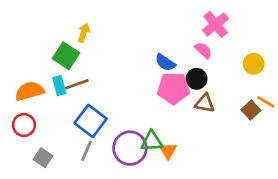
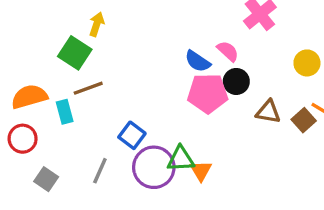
pink semicircle: (203, 50) -> (228, 51), moved
cyan rectangle: (59, 86) -> (65, 112), moved
brown triangle: (205, 103) -> (268, 112), moved
blue square: (91, 121) -> (132, 135), moved, size x0.7

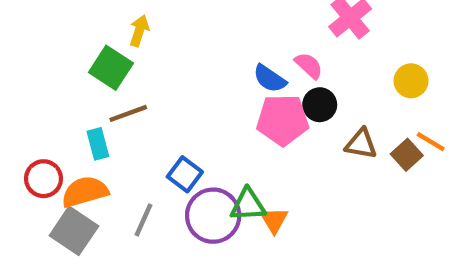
orange semicircle: (29, 97) -> (85, 192), moved
gray square: (46, 179) -> (74, 231), size x1.5

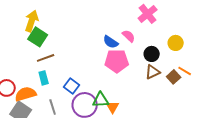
yellow arrow: (139, 31) -> (32, 21), moved, size x1.5
black circle: (320, 105) -> (152, 54), moved
cyan rectangle: (98, 144) -> (44, 78), moved
brown triangle: (361, 144) -> (153, 72), turned -35
gray line: (144, 220) -> (53, 107), turned -42

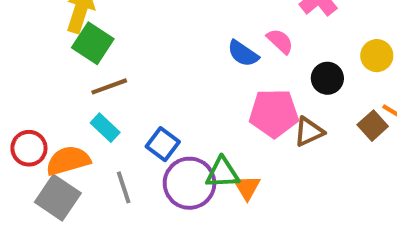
pink pentagon: (117, 61) -> (274, 113), moved
brown triangle: (153, 72) -> (309, 132), moved
cyan rectangle: (44, 78) -> (105, 128), turned -32

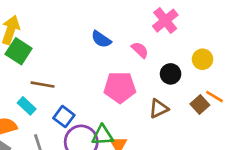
blue semicircle: (243, 54) -> (101, 39), moved
brown line: (109, 86) -> (43, 85), moved, turned 30
pink pentagon: (274, 113) -> (120, 87), moved

